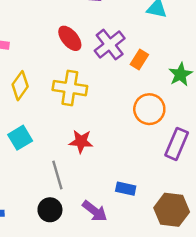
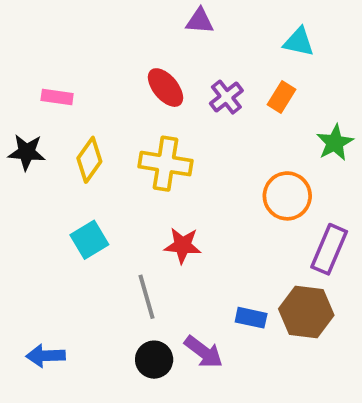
purple cross: (110, 45) -> (226, 97), size x0.7
orange rectangle: (139, 59) -> (282, 97), moved
black circle: (50, 210) -> (154, 360), moved
brown hexagon: (172, 210) -> (306, 312), moved

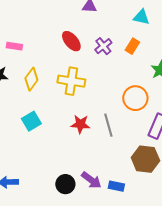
gray line: (146, 297) -> (108, 125), moved
blue rectangle: (251, 318) -> (116, 186), moved

